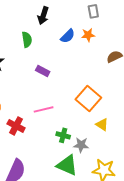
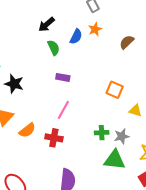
black arrow: (43, 16) -> (47, 24), turned 48
green semicircle: (27, 40) -> (54, 48), moved
orange square: (88, 98) -> (115, 90), size x0.7
pink line: (44, 109) -> (63, 110), moved, turned -30

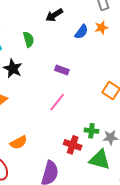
green semicircle: (54, 48) -> (28, 39), moved
orange semicircle: (27, 130) -> (19, 142), moved
red cross: (54, 138) -> (73, 145), moved

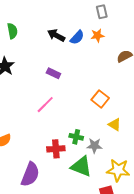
black arrow: (54, 15) -> (56, 35), moved, turned 54
green semicircle: (28, 39) -> (12, 31), moved
red cross: (73, 145) -> (56, 149), turned -30

